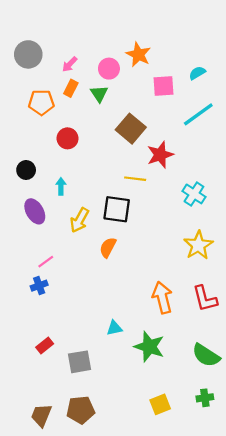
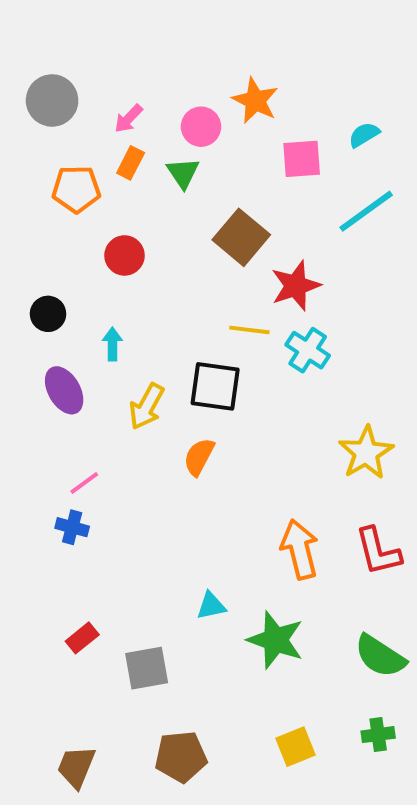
cyan cross: (194, 194) -> (308, 350), moved
blue cross: (39, 286) -> (72, 527), turned 35
brown pentagon: (81, 410) -> (181, 757), moved

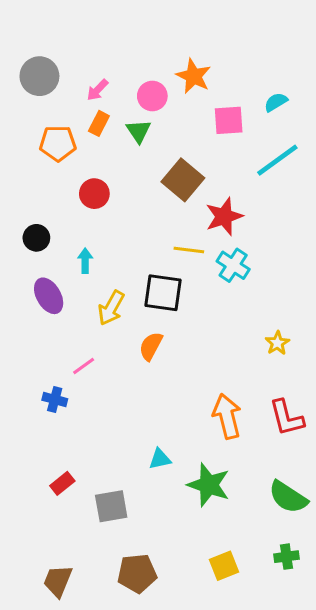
yellow star: (366, 453) -> (277, 343), size x0.6
pink line: (84, 483) -> (84, 366), moved

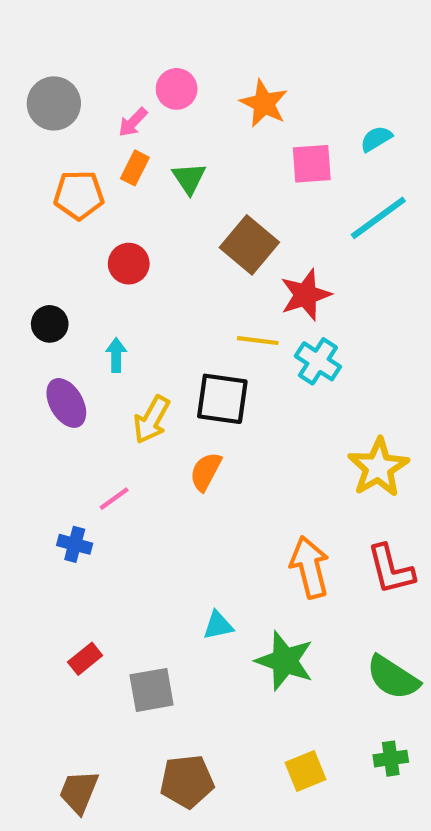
pink circle: (152, 96) -> (177, 89), moved
yellow star: (277, 343) -> (378, 467), size x1.8

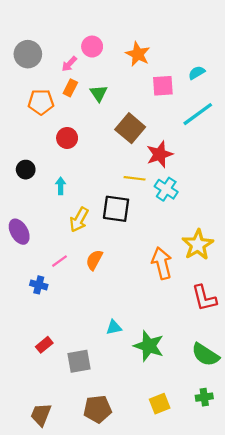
purple ellipse: (66, 403) -> (19, 232), moved
orange semicircle: (206, 472) -> (94, 260), moved
orange arrow: (310, 567) -> (162, 263), moved

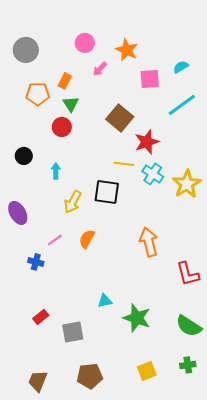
pink arrow: (69, 64) -> (100, 69), moved
green triangle: (99, 93) -> (71, 104), moved
yellow star: (198, 245) -> (187, 184), moved

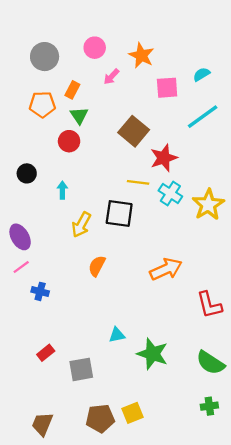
gray circle: (26, 50) -> (45, 57), moved
pink line: (55, 240) -> (21, 267), moved
orange arrow: (149, 242) -> (166, 269), turned 80
yellow square: (147, 371) -> (133, 413), moved

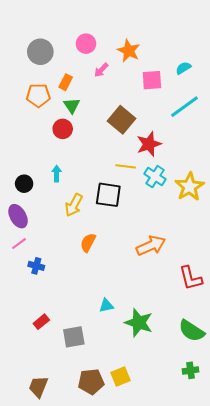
black circle: (27, 173) -> (24, 184), moved

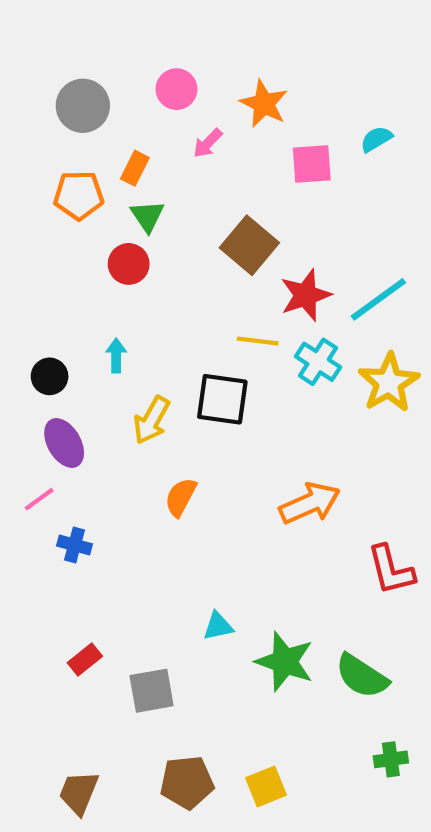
cyan line: (184, 107) -> (378, 299), moved
purple ellipse: (18, 216) -> (64, 443), moved
green semicircle: (192, 331) -> (362, 676), moved
yellow square: (120, 376) -> (266, 786), moved

